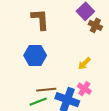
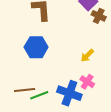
brown line: (46, 90) -> (25, 90), moved

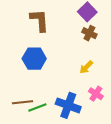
brown cross: (99, 16) -> (89, 33), moved
pink cross: (87, 82) -> (96, 94), moved

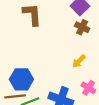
blue hexagon: (34, 59) -> (21, 79), moved

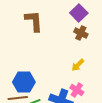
pink cross: (88, 88) -> (77, 90), moved

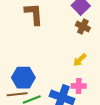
pink cross: (77, 90) -> (79, 86), turned -32

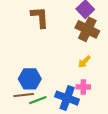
brown cross: (83, 27) -> (87, 29), size x1.6

